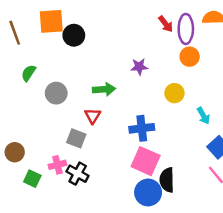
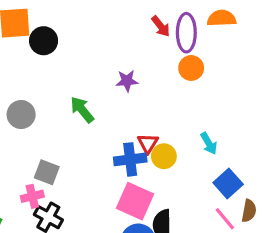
green arrow: (104, 89) -> (82, 110), turned -125
yellow circle: (174, 93) -> (164, 156), moved
red triangle: (93, 116) -> (148, 143), moved
pink cross: (57, 165) -> (32, 196), moved

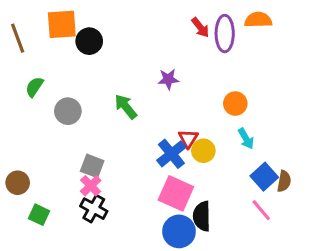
orange circle: (191, 68) -> (235, 104), moved
blue cross: (130, 159) -> (171, 154), turned -32
pink cross: (32, 196) -> (91, 186), moved, turned -30
brown semicircle: (249, 211) -> (284, 181), moved

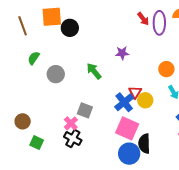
gray square: (92, 166) -> (85, 110), moved

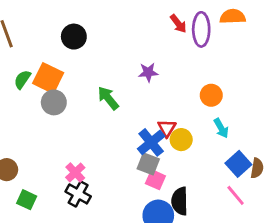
orange square: (52, 17) -> (48, 78), moved, turned 30
gray square: (85, 110) -> (148, 164), moved
pink square: (127, 128) -> (155, 180), size x0.6

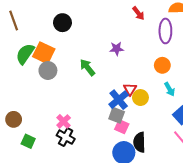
purple ellipse: (201, 29) -> (165, 31), moved
green semicircle: (22, 79) -> (25, 54), size x1.5

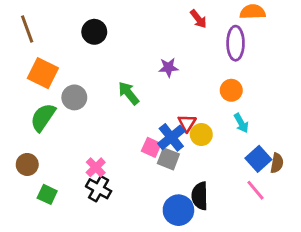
orange square: (44, 53) -> (43, 73), moved
green semicircle: (25, 54) -> (43, 117), moved
pink square: (122, 127) -> (151, 147), moved

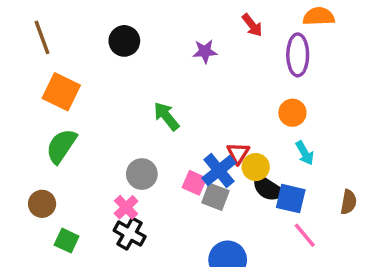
purple star: (168, 67) -> (205, 51), moved
gray circle: (74, 97) -> (142, 174), moved
blue square: (258, 159) -> (291, 199), moved, turned -35
pink line: (255, 190) -> (305, 235), moved
black semicircle: (200, 196) -> (268, 188), moved, turned -56

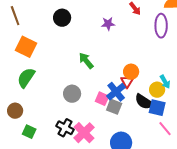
orange circle: (292, 113) -> (131, 72), moved
yellow circle: (256, 167) -> (157, 90), moved
pink cross: (126, 207) -> (84, 133), moved, size x1.5

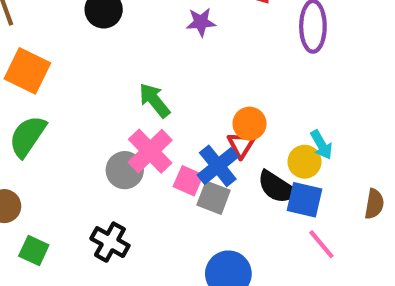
pink cross: (84, 133) -> (150, 151), moved

